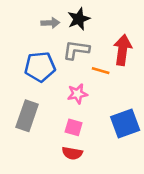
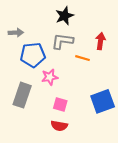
gray arrow: (50, 23) -> (16, 33), moved
red arrow: (123, 50) -> (100, 41), size x0.7
pink star: (77, 94) -> (50, 77), moved

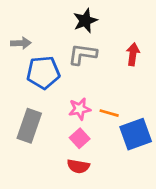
orange line: (82, 58) -> (109, 113), moved
pink star: (50, 77) -> (80, 109), moved
pink square: (60, 105) -> (80, 138), turned 32

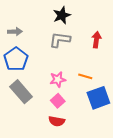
blue pentagon: (43, 72) -> (16, 59), moved, turned -30
orange line: (109, 113) -> (85, 76), moved
gray rectangle: (29, 126) -> (21, 92), turned -60

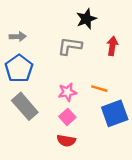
black star: (62, 15) -> (86, 19), moved

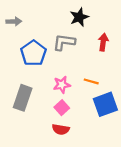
gray arrow: (18, 37) -> (14, 21), moved
blue pentagon: (19, 68) -> (33, 53), moved
gray rectangle: (25, 106) -> (23, 98), turned 60

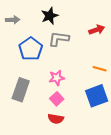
black star: (79, 17) -> (50, 16), moved
red arrow: (103, 42) -> (97, 30), moved, turned 63
orange line: (91, 81) -> (100, 69), moved

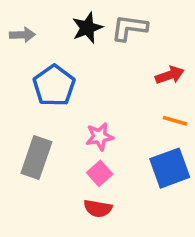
red arrow: (97, 30) -> (170, 75), moved
gray L-shape: (59, 39) -> (129, 28), moved

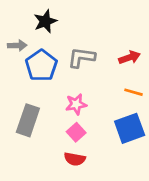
black star: (87, 28) -> (45, 21), moved
gray L-shape: (129, 28) -> (81, 57), moved
gray arrow: (22, 35) -> (17, 45), moved

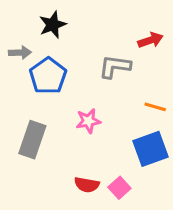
gray L-shape: (81, 57) -> (115, 67), moved
red arrow: (130, 57) -> (150, 40), moved
pink square: (76, 132) -> (119, 188), moved

